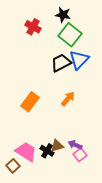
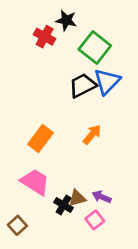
black star: (63, 15) -> (66, 20), moved
pink trapezoid: (26, 152) -> (35, 182), moved
pink square: (80, 155) -> (95, 220), moved

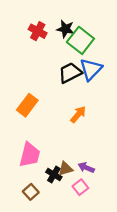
black star: (66, 20) -> (65, 29), moved
orange rectangle: (40, 138) -> (27, 105), moved
pink trapezoid: (35, 182) -> (30, 155), turned 72
brown square: (17, 225) -> (31, 192), moved

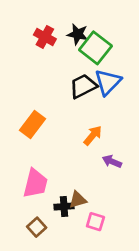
purple arrow: (86, 168) -> (112, 161), moved
black cross: (54, 175) -> (64, 207), turned -35
pink square: (80, 187) -> (95, 222), turned -35

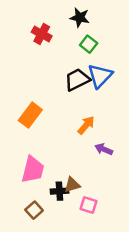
black star: (78, 34) -> (80, 18), moved
green square: (95, 48) -> (89, 44), size x0.6

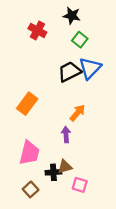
purple arrow: (104, 149) -> (66, 135), moved, turned 63

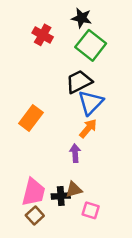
green square: (80, 40) -> (91, 45), size x1.6
blue triangle: (90, 68) -> (91, 102), moved
pink trapezoid: (29, 153) -> (34, 192), moved

